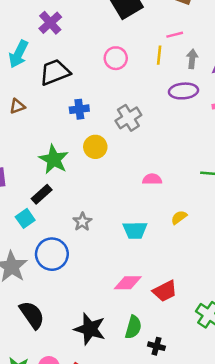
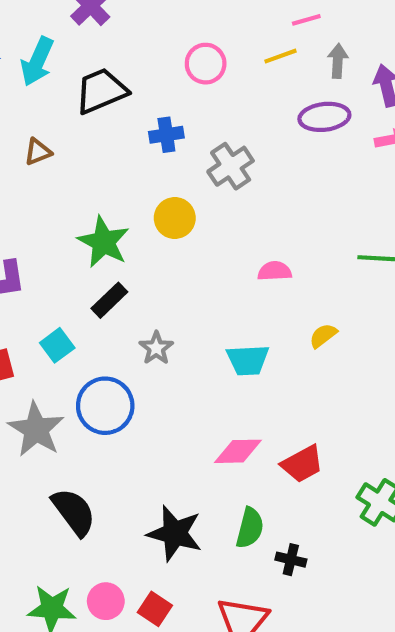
yellow line: (159, 55) -> (281, 56), turned 66
blue cross: (79, 109) -> (166, 135), moved
black rectangle: (42, 194) -> (109, 300), moved

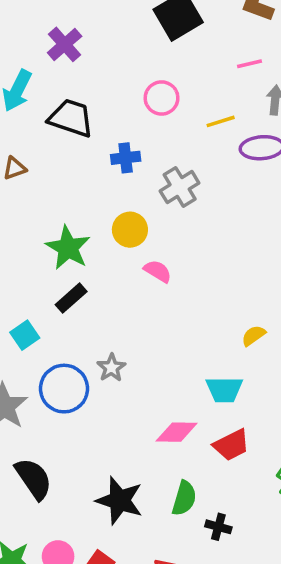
yellow line: (281, 56) -> (221, 121), moved
black trapezoid: (101, 91) -> (71, 118), turned 39
pink semicircle: (275, 271) -> (158, 271), moved, turned 32
gray star: (156, 348) -> (111, 368), moved
cyan trapezoid: (248, 360) -> (224, 390), moved

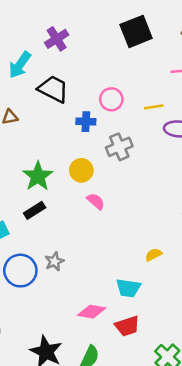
pink circle: (162, 98) -> (111, 99), moved

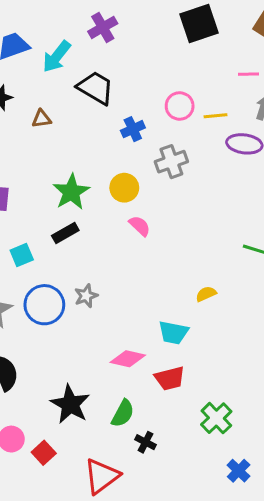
pink circle: (111, 99) -> (180, 106), moved
blue cross: (86, 122) -> (133, 129), turned -30

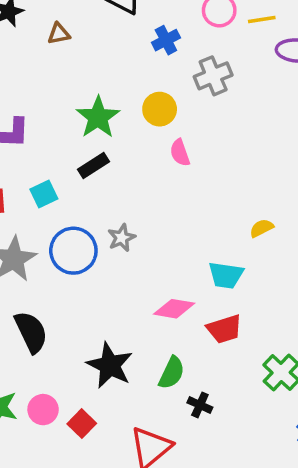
pink semicircle: (140, 226) -> (180, 153), turned -150

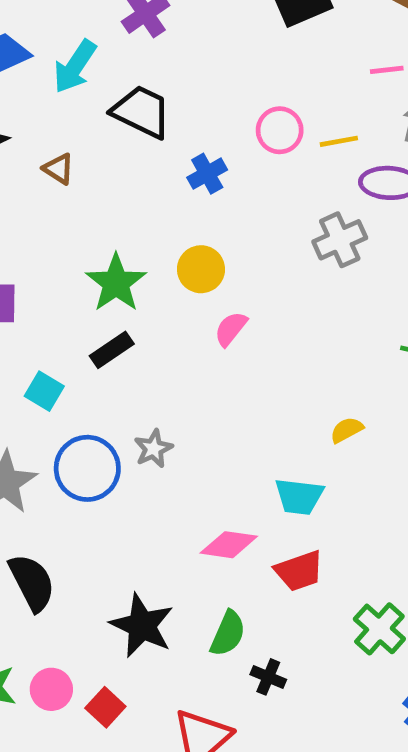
brown triangle: (59, 34) -> (59, 169), turned 45
gray cross: (213, 76) -> (340, 240), moved
pink semicircle: (180, 153) -> (231, 329), turned 60
cyan square: (44, 194) -> (44, 391), turned -32

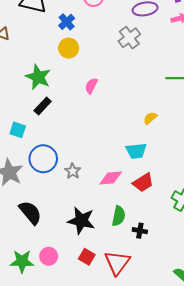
yellow circle: (201, 269) -> (69, 48), moved
gray star: (153, 449) -> (73, 171), moved
red square: (105, 707) -> (87, 257), moved

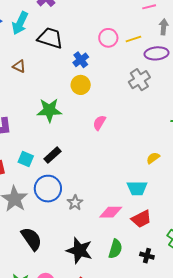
green star: (38, 77) -> (49, 110), turned -30
black rectangle: (43, 106) -> (53, 155), moved
black cross: (140, 231) -> (147, 256), moved

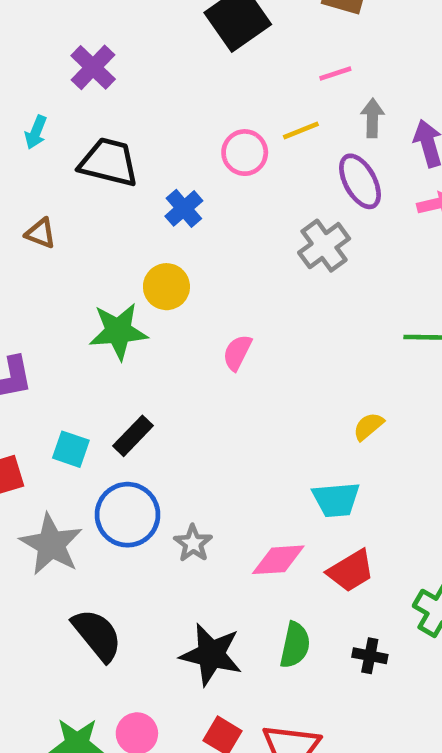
cyan arrow: (20, 23) -> (36, 132), size x0.6
yellow line: (133, 39) -> (301, 130), moved
purple ellipse: (157, 53) -> (360, 181), turned 70
yellow circle: (81, 85) -> (166, 287), moved

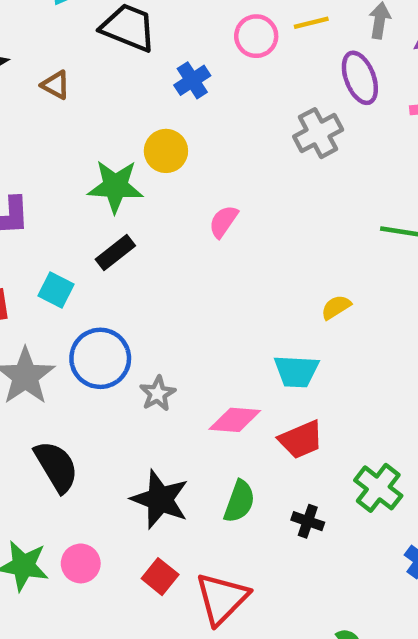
black rectangle: (133, 436) -> (115, 252), moved

